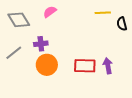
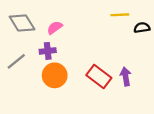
pink semicircle: (50, 12) -> (55, 28), moved
black semicircle: (122, 24) -> (142, 28), turned 96
red rectangle: (85, 66) -> (99, 77), turned 35

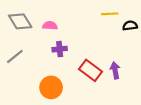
pink semicircle: (55, 28) -> (50, 26), turned 40
purple cross: (48, 51) -> (60, 49), moved
orange circle: (55, 75) -> (51, 87), moved

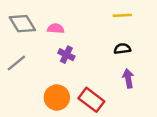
black semicircle: (130, 26) -> (122, 49), moved
purple cross: (60, 49) -> (66, 55), turned 32
red rectangle: (91, 70) -> (91, 100), moved

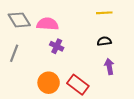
pink semicircle: (56, 28) -> (48, 24), size x1.5
gray line: (16, 63) -> (14, 53), turned -30

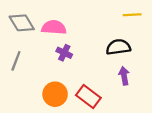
yellow line: (104, 13) -> (132, 15), moved
black semicircle: (104, 41) -> (118, 47), size x1.5

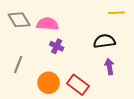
gray line: (16, 61) -> (18, 64), moved

